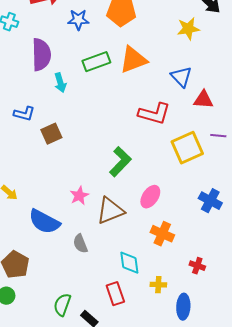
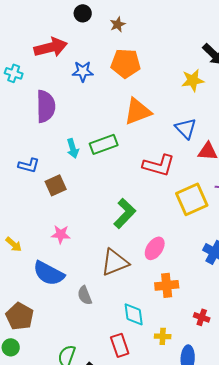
green rectangle: (96, 62) -> (104, 144), moved
cyan arrow: (60, 83) -> (73, 148), moved
pink star: (79, 196) -> (61, 234), moved, turned 30
orange cross: (162, 234) -> (167, 285), turned -30

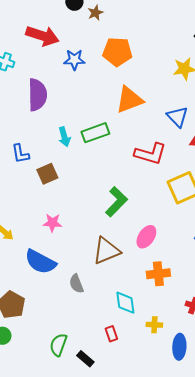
brown star: (118, 24) -> (95, 13), moved
red arrow: (51, 47) -> (42, 36), turned 32
blue L-shape: (29, 165) -> (20, 154), turned 65
red rectangle: (120, 345) -> (111, 334), size x0.7

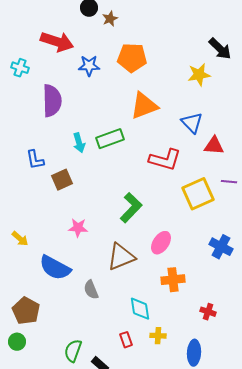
pink star: (52, 223) -> (78, 228), moved
yellow cross: (154, 325) -> (158, 336), moved

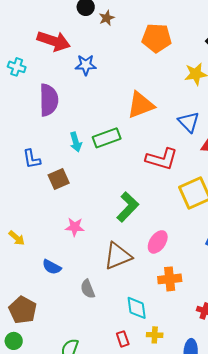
orange pentagon: (132, 58) -> (157, 38), moved
blue semicircle: (55, 268) -> (52, 267), size x0.6

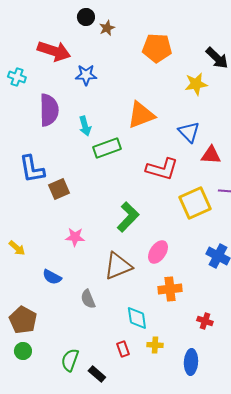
cyan arrow: (76, 142) -> (85, 126), moved
blue L-shape: (32, 159) -> (32, 169), size x1.4
green circle: (14, 341) -> (23, 351), moved

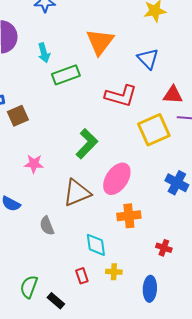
orange triangle: (141, 115) -> (100, 42), turned -32
red triangle: (211, 155) -> (173, 95), moved
pink ellipse: (158, 252) -> (117, 179), size x1.4

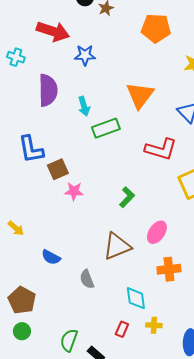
green L-shape: (87, 144) -> (127, 197), size x0.7
pink star: (34, 164) -> (74, 191), moved
pink ellipse: (117, 179) -> (157, 232), size x0.7
red rectangle: (82, 276) -> (122, 329), turned 42

